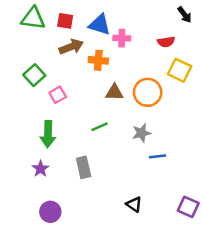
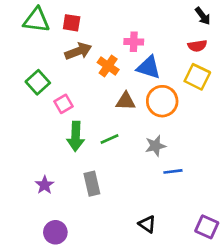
blue triangle: (100, 25) -> (149, 67), moved
red semicircle: (166, 42) -> (197, 46), moved
orange cross: (98, 60) -> (108, 66), turned 30
green arrow: (48, 134) -> (76, 136), moved

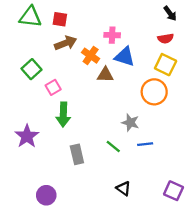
brown triangle: (126, 101) -> (105, 75), moved
orange circle: (162, 101) -> (154, 92), moved
green line: (109, 139) -> (113, 146), moved, turned 63
gray star: (155, 146) -> (130, 123), turned 30
purple star: (45, 185) -> (27, 136), moved, size x1.5

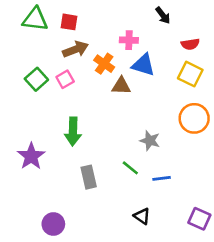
black arrow: (170, 13) -> (163, 15), moved
pink square: (53, 87) -> (65, 79), moved
orange circle: (154, 92) -> (194, 118), moved
blue line: (145, 144) -> (162, 178), moved

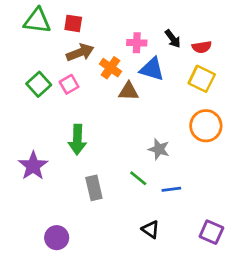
black arrow: (163, 15) -> (173, 39), moved

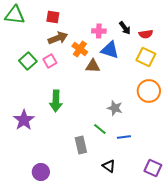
green triangle: (37, 21) -> (15, 15), moved
gray rectangle: (94, 188) -> (81, 145), moved

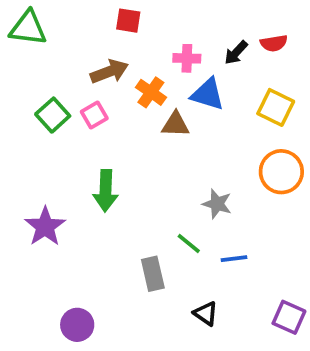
red square: (53, 17) -> (128, 21), moved
black arrow: (125, 28) -> (236, 53), turned 80
red semicircle: (146, 34) -> (274, 43), moved

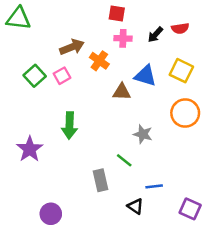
red square: (128, 21) -> (117, 13), moved
blue triangle: (208, 94) -> (145, 76), moved
brown triangle: (176, 124) -> (122, 92), moved
blue line: (234, 259) -> (154, 186), moved

